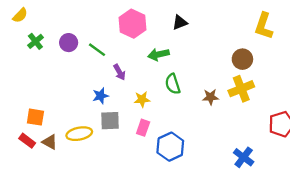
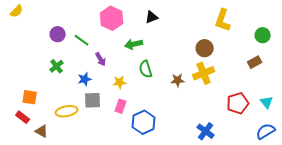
green cross: (35, 41) -> (57, 66), moved
brown triangle: (50, 142) -> (42, 131), moved

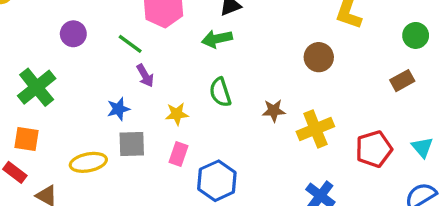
green line: (82, 40) -> (130, 44), moved
green arrow: (134, 44) -> (217, 39), moved
green cross: (57, 66) -> (37, 87), moved, size x1.6
yellow cross: (204, 73) -> (315, 129), moved

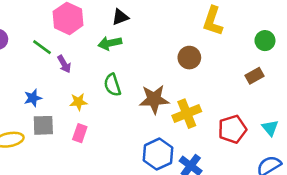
purple arrow: (145, 76) -> (64, 64), moved
brown star: (274, 111) -> (154, 99), size x1.6
blue hexagon: (217, 181) -> (158, 154), moved

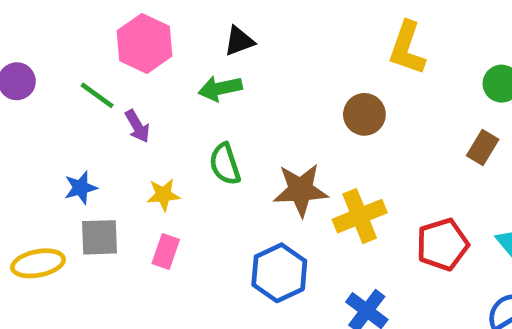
brown rectangle: (255, 76) -> (483, 147), turned -30
blue hexagon: (158, 154) -> (279, 273), moved

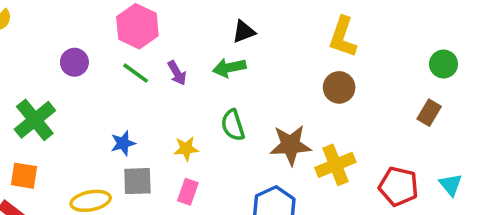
pink hexagon: (144, 43) -> (137, 26), moved
yellow L-shape: (407, 48) -> (343, 37), moved
purple arrow: (137, 126) -> (177, 73), moved
red pentagon: (442, 244) -> (398, 186), turned 30

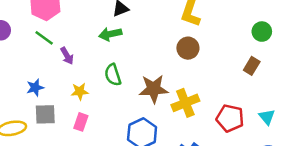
purple arrow: (177, 73) -> (67, 56), moved

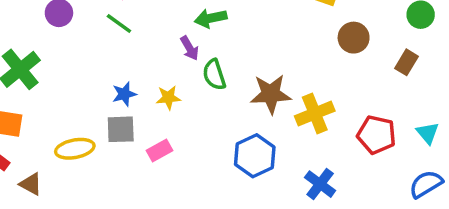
brown circle: (188, 48) -> (354, 38), moved
purple arrow: (67, 56) -> (190, 48), moved
blue star: (35, 88) -> (124, 94), moved
pink rectangle: (81, 122) -> (160, 151), moved, turned 42

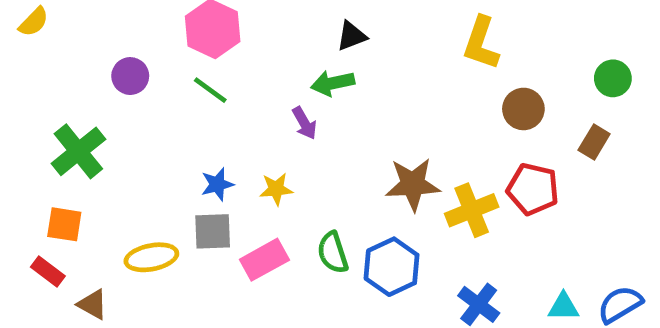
green semicircle: (214, 75) -> (333, 253), moved
cyan triangle: (428, 133) -> (563, 307), moved, turned -50
red pentagon: (377, 135) -> (533, 189), moved
pink rectangle: (160, 151) -> (264, 260), size x1.4

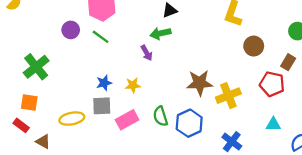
purple circle: (130, 76) -> (71, 30), moved
red pentagon: (533, 189) -> (272, 84), moved
cyan triangle: (563, 307) -> (273, 124), moved

